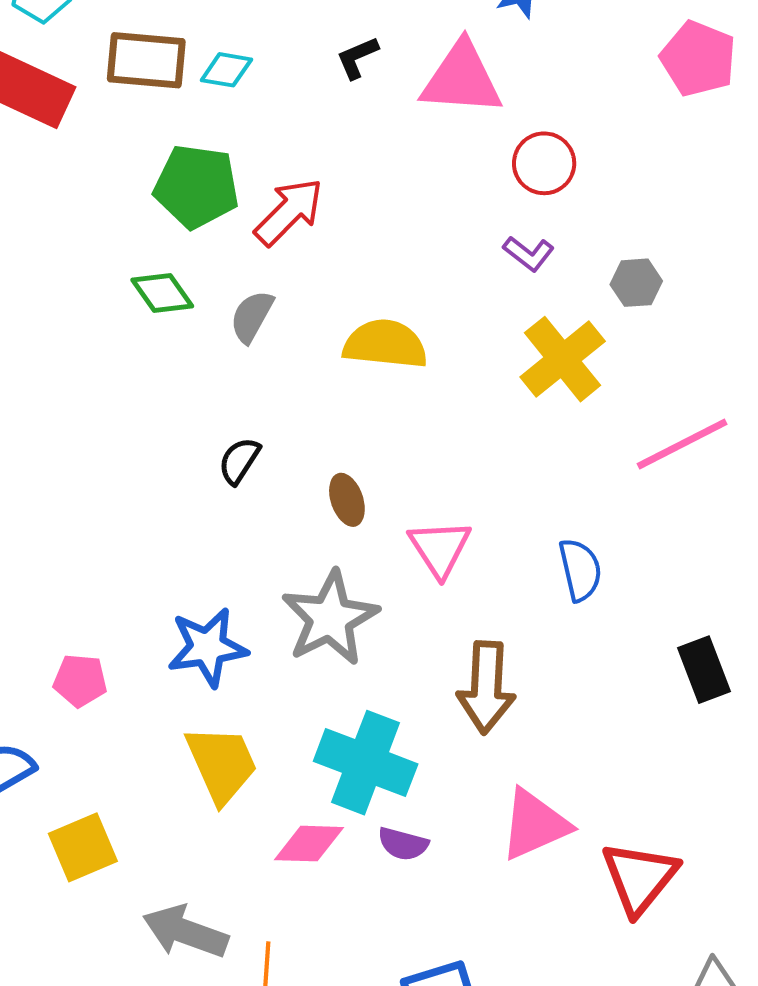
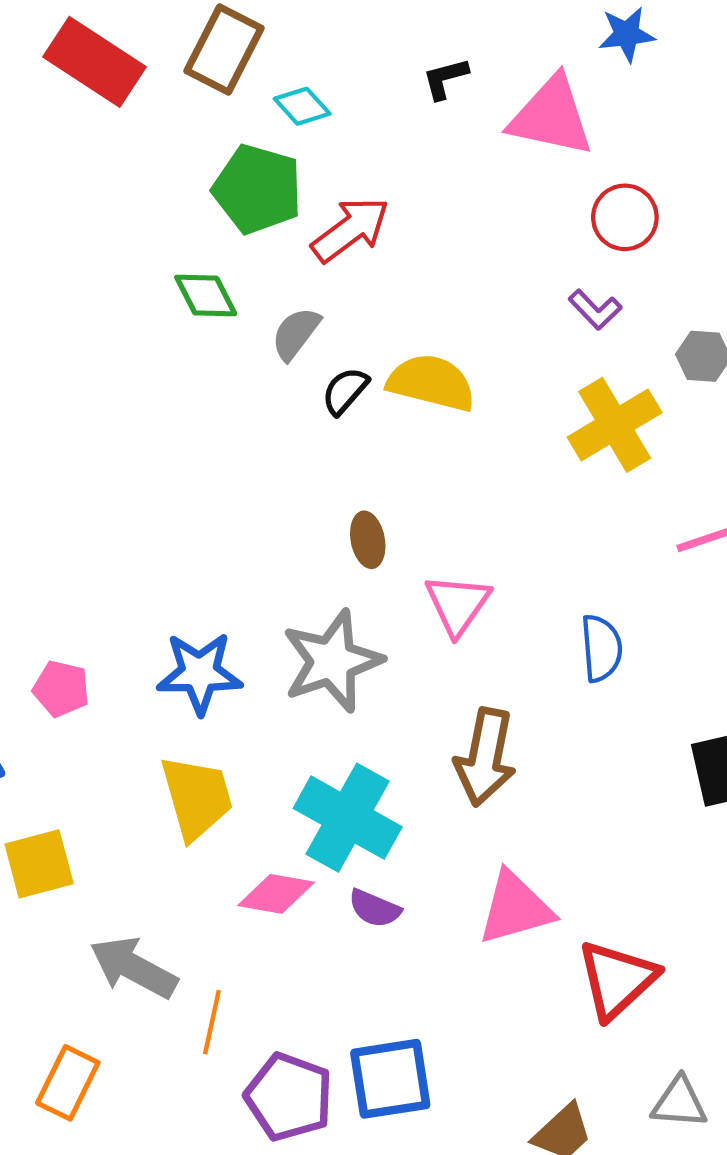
brown rectangle: (146, 60) -> (224, 49), turned -76
cyan diamond: (226, 70) -> (302, 106), moved, turned 30
black semicircle: (239, 461) -> (345, 391), moved

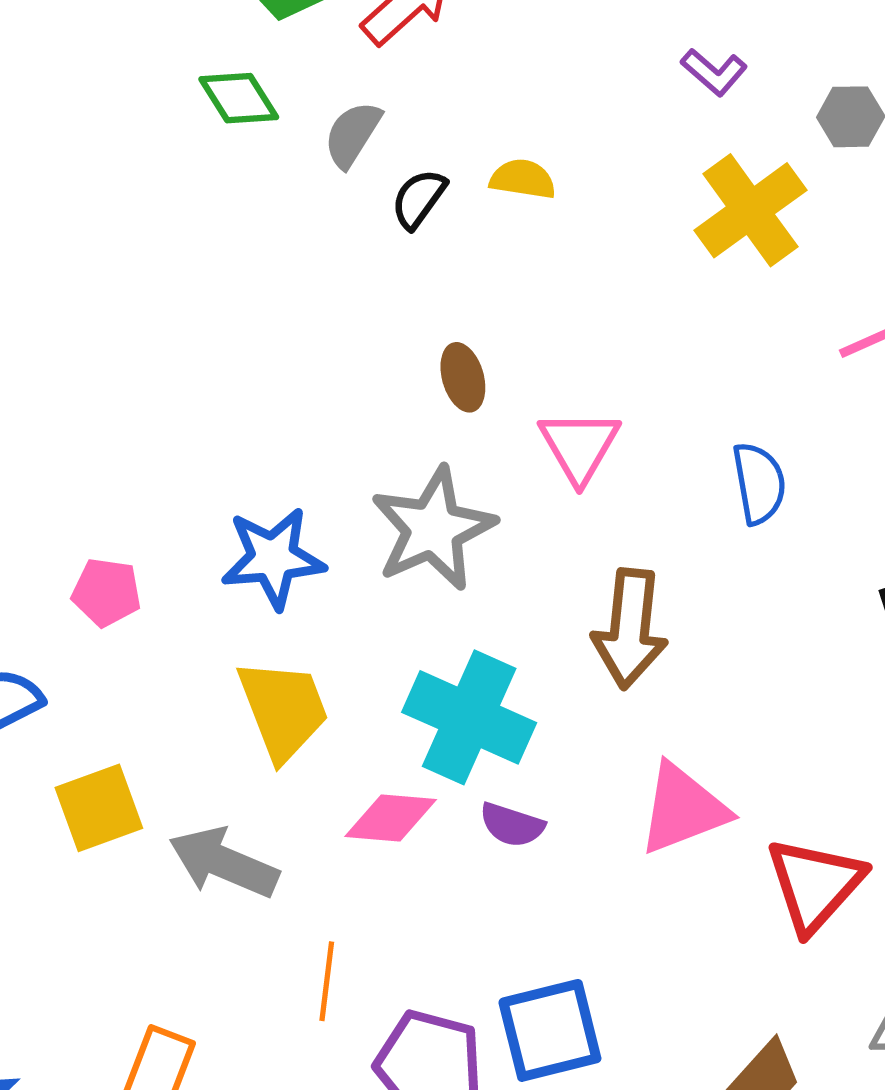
yellow semicircle: (431, 383) -> (523, 179), size x0.6
gray arrow: (134, 967) -> (224, 863), moved

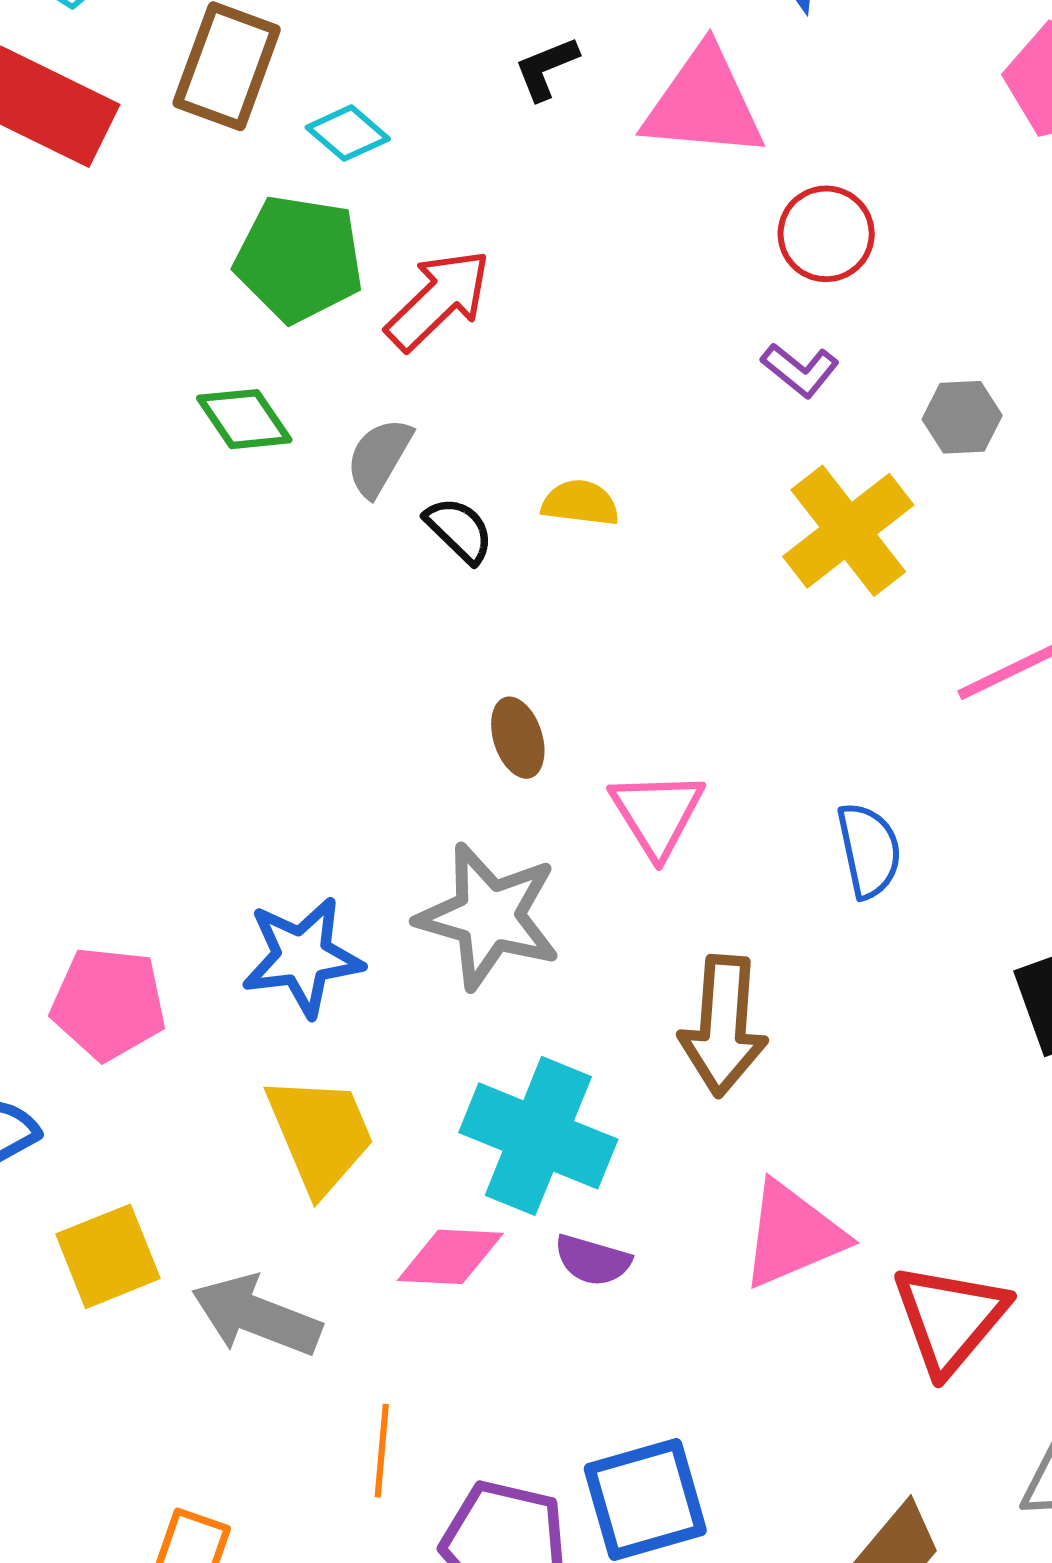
black semicircle: (419, 199) -> (459, 530), turned 100
gray star: (433, 529) -> (489, 916), turned -30
pink pentagon: (106, 592) -> (108, 1003), size x1.4

